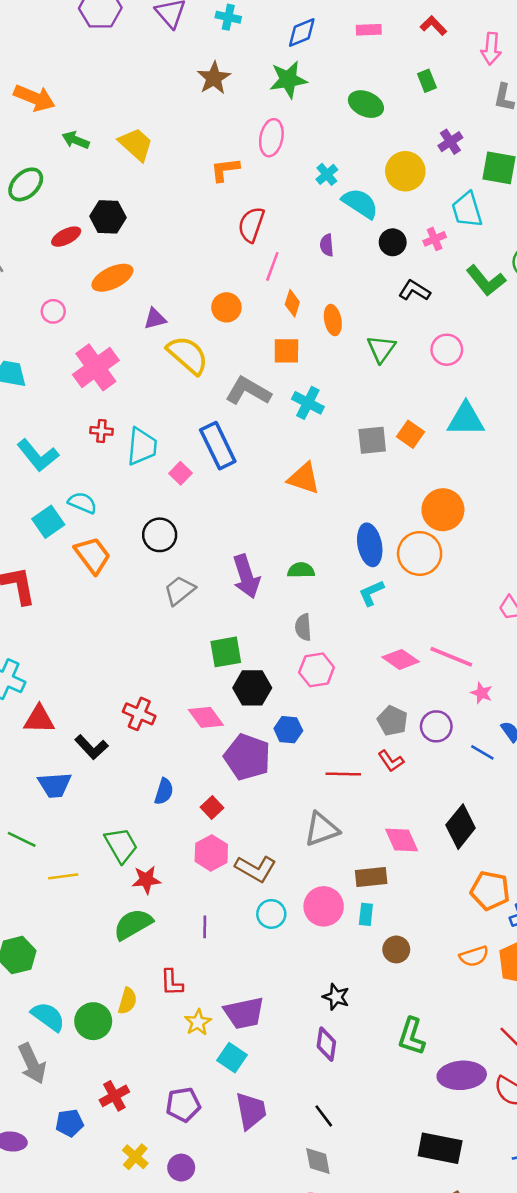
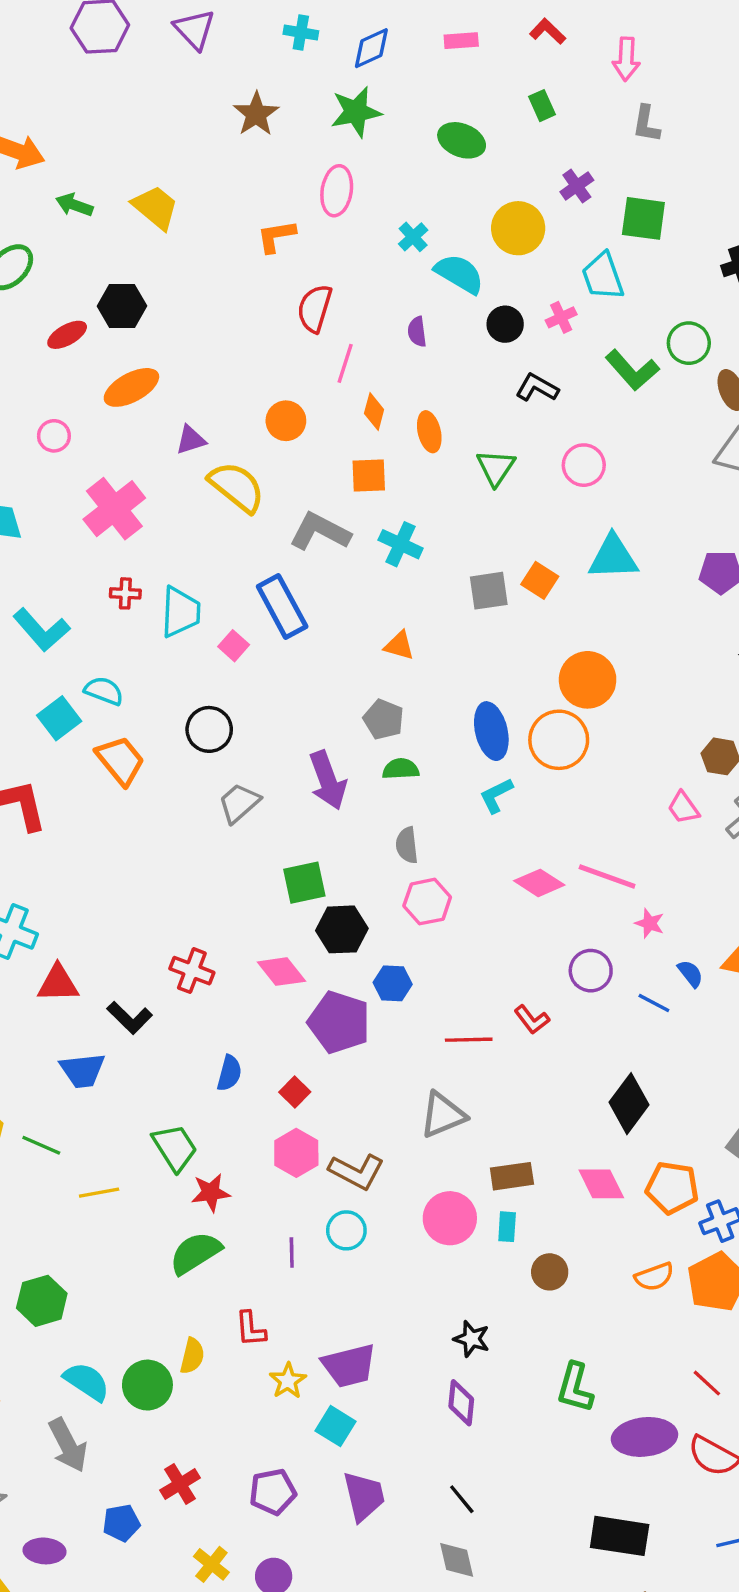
cyan cross: (228, 17) -> (301, 32), moved
orange triangle: (304, 478) -> (399, 646), size x0.7
gray pentagon: (392, 721) -> (384, 719), moved
pink diamond: (402, 840) -> (601, 1184), moved
cyan circle: (271, 914) -> (346, 1230), moved

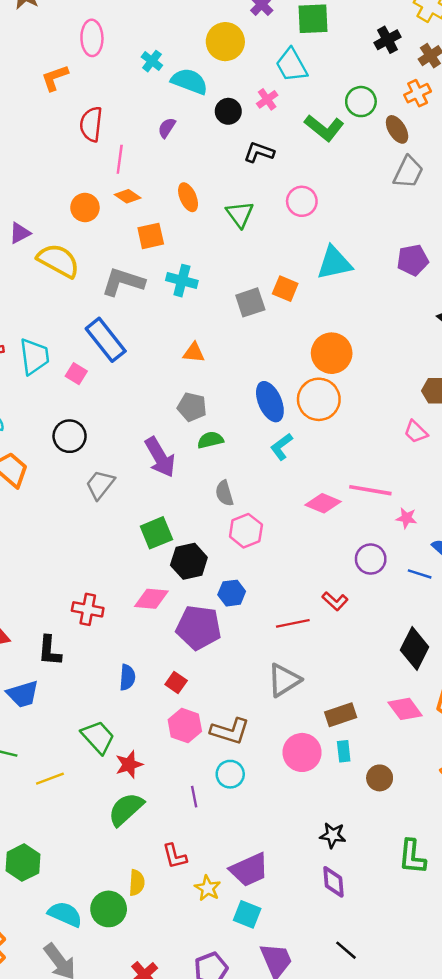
purple semicircle: (417, 332) -> (167, 128), turned 50
orange diamond: (374, 412) -> (128, 196), moved, turned -60
pink diamond: (281, 972) -> (151, 599), turned -36
black L-shape: (130, 1018) -> (50, 651), turned 60

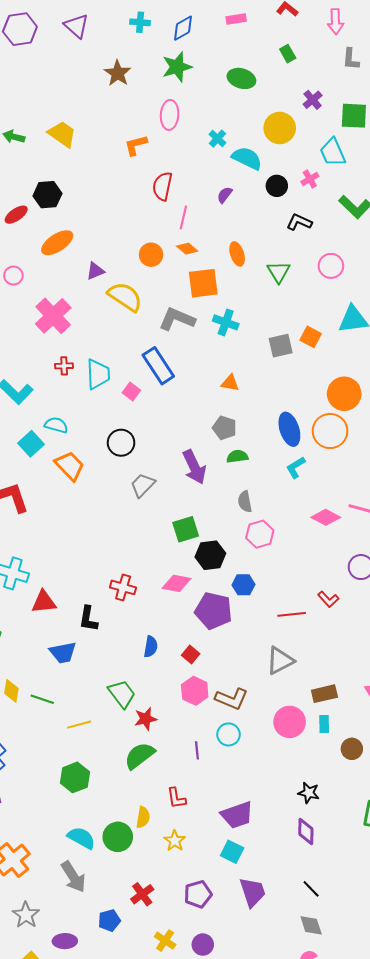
orange square: (151, 236) -> (203, 283), size x1.4
green hexagon: (23, 863) -> (75, 777), moved
yellow star: (208, 888) -> (175, 841), moved

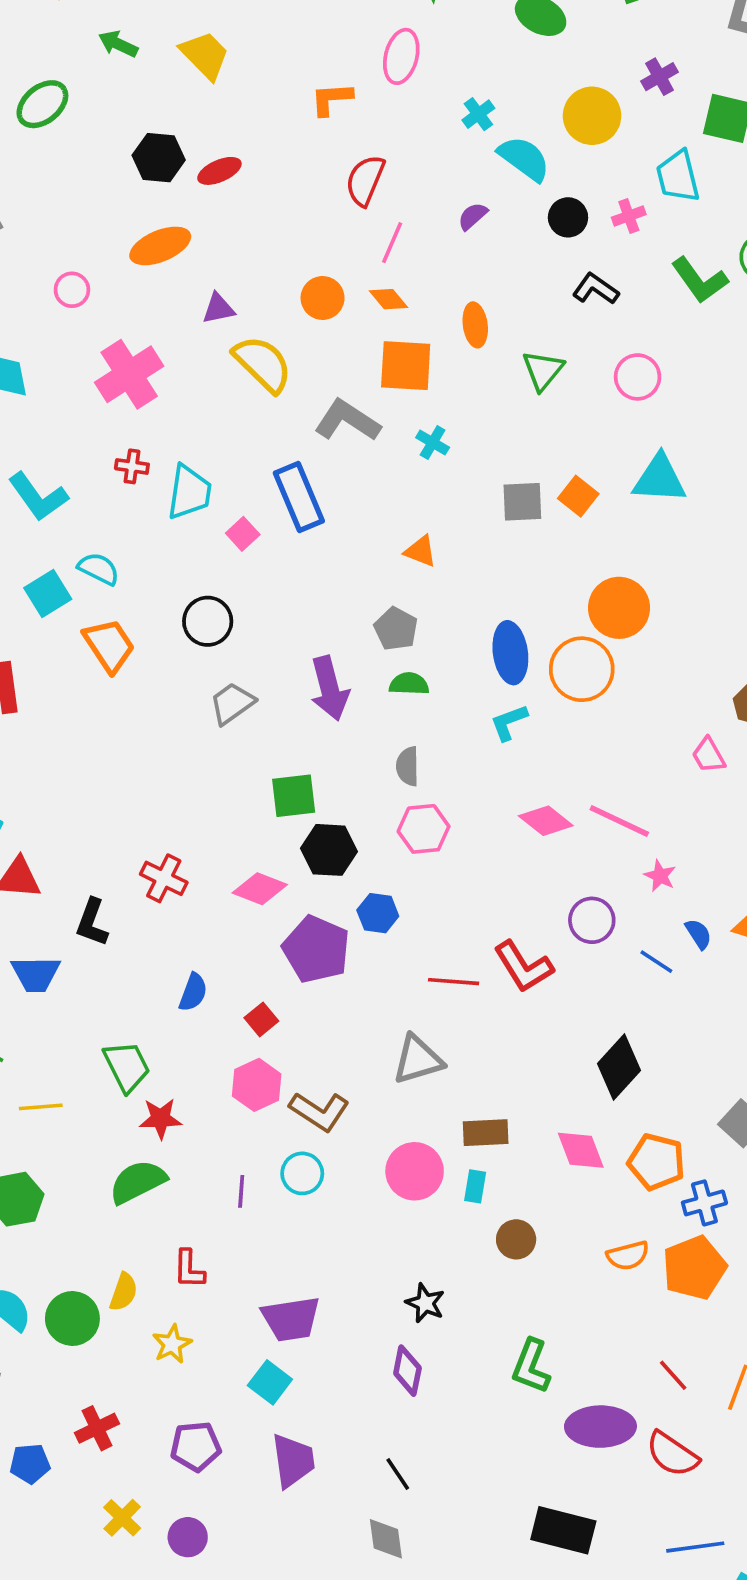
red ellipse: (16, 215) -> (219, 171), moved
cyan cross: (226, 322) -> (433, 443), size x0.7
red L-shape: (328, 599) -> (523, 967), size x1.6

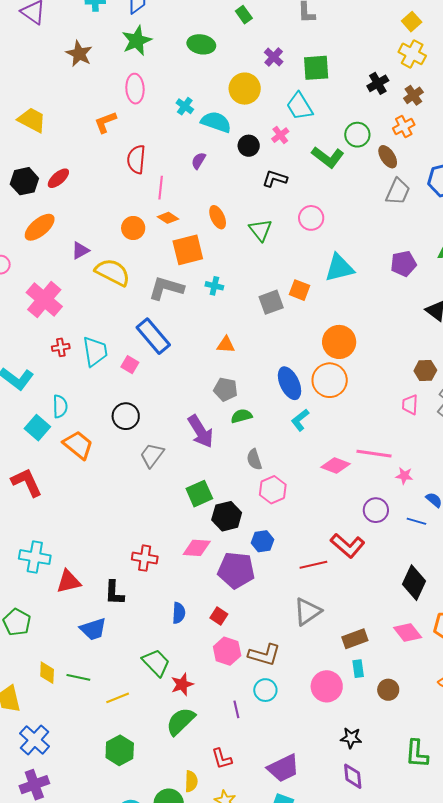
cyan semicircle: (99, 569) -> (60, 406), turned 80
pink trapezoid: (709, 755) -> (410, 405), turned 50
pink circle: (415, 1171) -> (327, 686), moved

